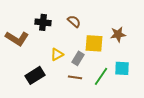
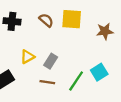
brown star: (118, 34) -> (105, 31), moved
yellow square: (94, 43) -> (72, 19), moved
cyan square: (122, 68) -> (99, 72), turned -35

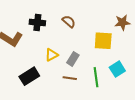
yellow square: (72, 19) -> (103, 41), moved
brown star: (105, 31) -> (122, 22), moved
green line: (76, 81) -> (96, 77), turned -42

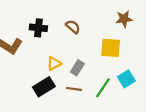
brown star: (122, 22) -> (124, 19), moved
black rectangle: (29, 76) -> (44, 87), moved
green line: (96, 77) -> (103, 88), turned 42

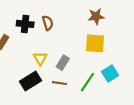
brown star: (124, 19) -> (96, 16), moved
brown semicircle: (73, 27) -> (48, 23), moved, turned 32
yellow triangle: (54, 63) -> (40, 58), turned -32

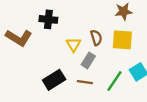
brown semicircle: (48, 23) -> (96, 38), moved
yellow triangle: (40, 58) -> (73, 44), moved

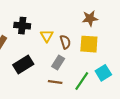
yellow triangle: (73, 44) -> (47, 36), moved
black rectangle: (54, 80) -> (23, 65), moved

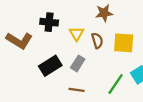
brown star: (90, 18) -> (104, 13), moved
gray rectangle: (58, 62) -> (78, 63), moved
brown line: (55, 82) -> (77, 90), moved

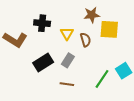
yellow square: (124, 43) -> (109, 29), moved

